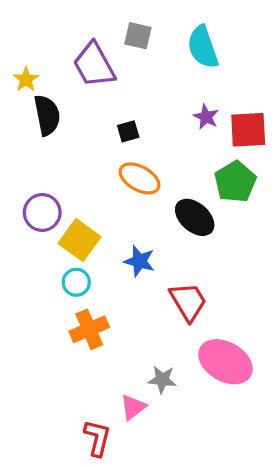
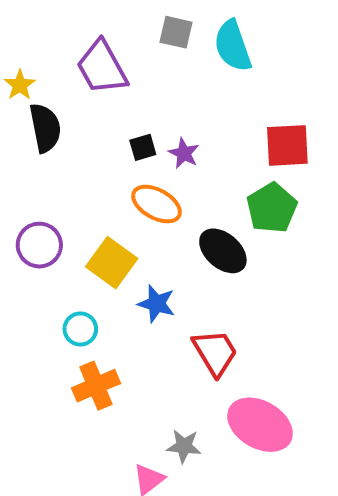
gray square: (138, 36) -> (176, 32), moved
purple star: (206, 117) -> (184, 153), moved
yellow square: (79, 240) -> (112, 263), moved

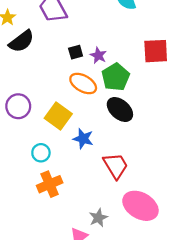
black semicircle: (45, 128) -> (21, 41), turned 64
green pentagon: (272, 208) -> (116, 77), moved
gray star: (184, 446) -> (98, 218), turned -30

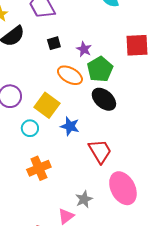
black square: (76, 52) -> (54, 43), moved
cyan circle: (41, 153) -> (30, 128), moved
pink ellipse: (140, 206) -> (123, 188), turned 32

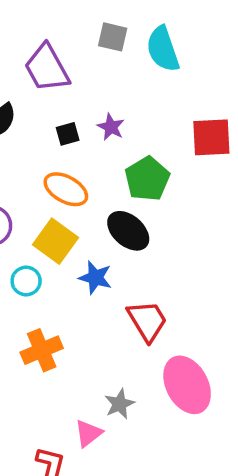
purple star: (84, 49) -> (111, 127), moved
orange ellipse: (70, 75) -> (66, 189), moved
black ellipse: (104, 99) -> (128, 231), moved

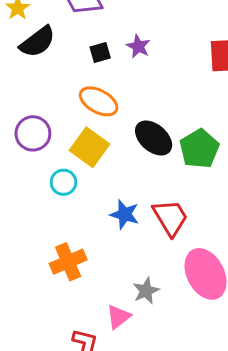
green pentagon: (147, 179) -> (199, 149), moved
blue star: (95, 278) -> (125, 214), moved
orange cross: (42, 350) -> (68, 262), moved

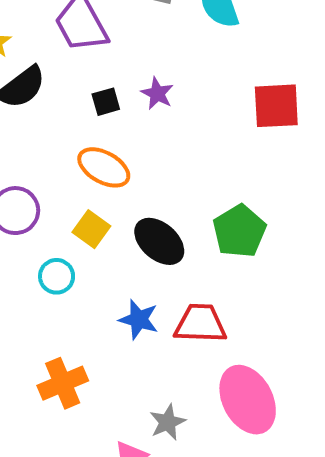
black ellipse: (154, 138) -> (159, 241), moved
yellow square: (89, 147) -> (91, 229), size x0.7
red trapezoid: (170, 217) -> (200, 324), turned -57

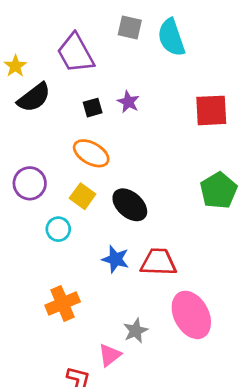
green pentagon: (239, 231) -> (218, 190), moved

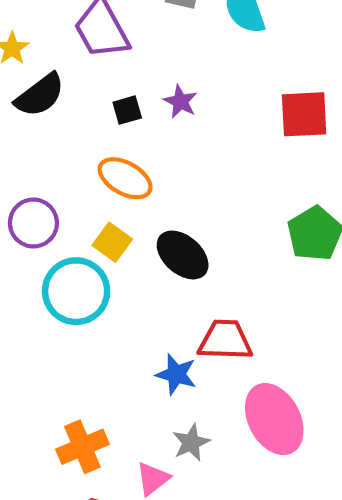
cyan circle: (58, 229) -> (76, 291), size x1.8
blue star: (116, 259) -> (176, 374), moved
orange cross: (63, 303) -> (82, 447), moved

